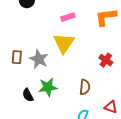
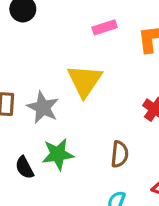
pink rectangle: (68, 17) -> (105, 27), moved

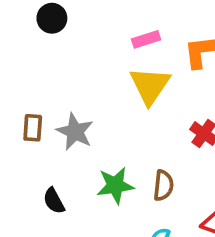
yellow triangle: (85, 81) -> (150, 85), moved
green star: (58, 154) -> (115, 185), moved

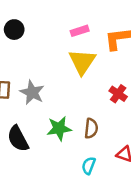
black circle: (52, 18) -> (14, 30), moved
black semicircle: (54, 201) -> (18, 139), size x1.5

